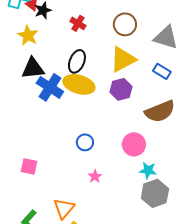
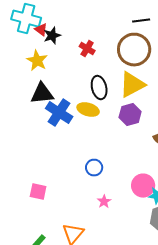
brown circle: (125, 24) -> (134, 50), size x1.4
black ellipse: (77, 61) -> (99, 88), moved, turned -35
yellow ellipse: (79, 84) -> (88, 110), size x0.7
pink circle: (134, 144) -> (143, 186), moved

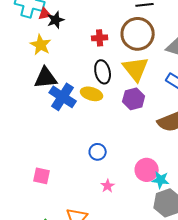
red triangle: (41, 30) -> (45, 14), turned -48
red cross: (87, 49) -> (100, 38), moved, turned -35
yellow triangle: (132, 85) -> (136, 69), turned -40

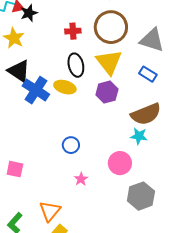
black triangle: (46, 78) -> (19, 71), turned 40
cyan star: (161, 180) -> (139, 136), moved

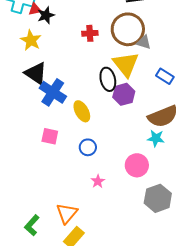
gray triangle: (152, 40) -> (144, 42), moved, size x0.6
black ellipse: (76, 65) -> (108, 79), moved
yellow ellipse: (65, 87) -> (82, 111), moved, turned 45
pink square: (15, 169) -> (50, 136), moved

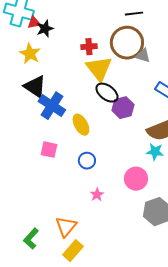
yellow triangle: (126, 64) -> (99, 69), moved
black ellipse: (108, 79) -> (107, 93), turned -40

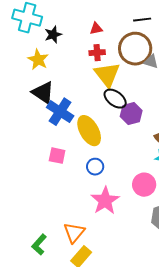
red triangle: (34, 23) -> (96, 29), moved
yellow ellipse: (81, 125) -> (89, 131), size x1.4
pink star: (97, 195) -> (105, 201), size x2.0

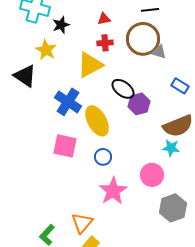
yellow triangle: (107, 75) -> (90, 65), moved, turned 40
black triangle: (43, 93) -> (25, 76), moved
pink square: (57, 156) -> (65, 146), size x1.4

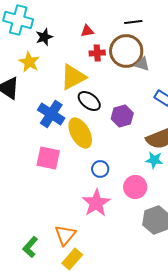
red cross: (105, 43) -> (97, 53), moved
black ellipse: (123, 89) -> (89, 101), moved
blue circle: (103, 157) -> (100, 169), moved

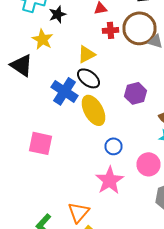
yellow triangle: (73, 77) -> (86, 54), size x0.7
black ellipse: (89, 101) -> (88, 78), moved
pink square: (48, 158) -> (40, 143), moved

